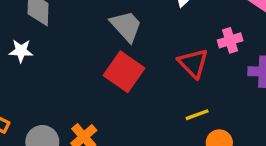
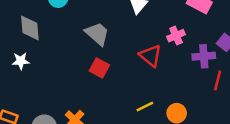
red square: (124, 72) -> (99, 68), size x0.7
yellow line: (197, 115) -> (145, 107), moved

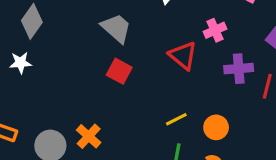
gray diamond: (30, 28) -> (32, 21), turned 40
purple cross: (204, 56) -> (239, 69), moved

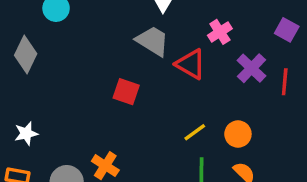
gray trapezoid: (116, 28) -> (152, 41), moved
white star: (21, 63) -> (26, 134), moved
purple cross: (239, 69) -> (252, 68), turned -32

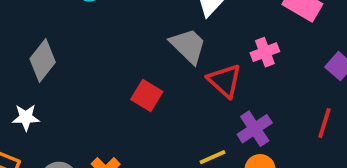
gray diamond: (26, 54) -> (43, 61), moved
purple cross: (252, 68) -> (255, 129), moved

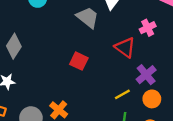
gray trapezoid: (188, 46) -> (88, 17), moved

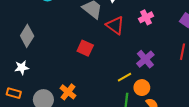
red triangle: (125, 47) -> (115, 25), moved
orange circle: (152, 99) -> (142, 88), moved

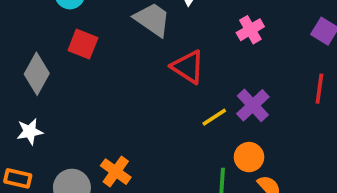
red triangle: (115, 25) -> (188, 67), moved
red square: (85, 48) -> (83, 44), moved
yellow line: (125, 77) -> (214, 117), moved

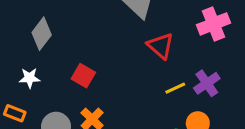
pink cross: (250, 30) -> (214, 24), size x1.5
red square: (83, 44) -> (83, 76), moved

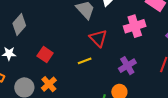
yellow line: (175, 88) -> (85, 61), moved

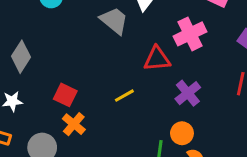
red triangle: (98, 38) -> (157, 59), moved, turned -42
orange cross: (49, 84) -> (74, 124), moved

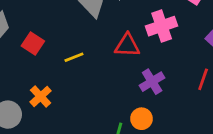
red square: (65, 95) -> (33, 44), moved
yellow line: (124, 96) -> (74, 57), moved

